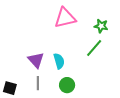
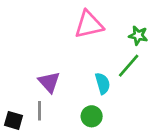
cyan semicircle: (59, 61) -> (103, 83), moved
gray line: (38, 83) -> (40, 111), moved

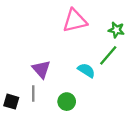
cyan semicircle: (103, 83) -> (86, 70), turned -42
green circle: (92, 116) -> (67, 102), moved

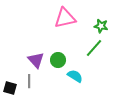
cyan semicircle: (86, 70) -> (75, 76), moved
green circle: (67, 102) -> (58, 60), moved

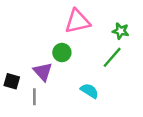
green circle: (58, 60) -> (62, 53), moved
black square: (10, 88) -> (12, 81), moved

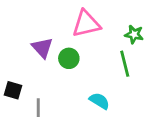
green line: (112, 57) -> (125, 64), turned -55
purple triangle: (43, 72) -> (42, 48), moved

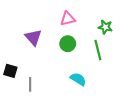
pink triangle: (86, 24) -> (68, 19), size x0.7
green circle: (69, 58) -> (68, 44), moved

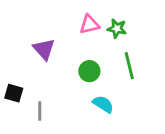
green star: (105, 27) -> (117, 28), moved
green circle: (68, 44) -> (89, 71), moved

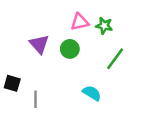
green line: (129, 66) -> (115, 59), turned 50
green circle: (89, 71) -> (70, 49), moved

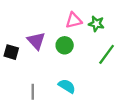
black square: (12, 83) -> (11, 52), moved
cyan semicircle: (92, 93) -> (67, 86), moved

